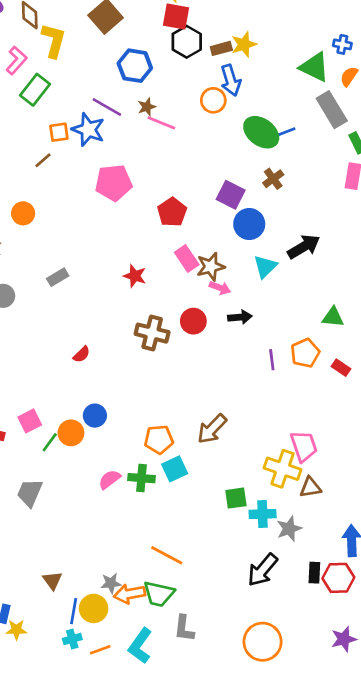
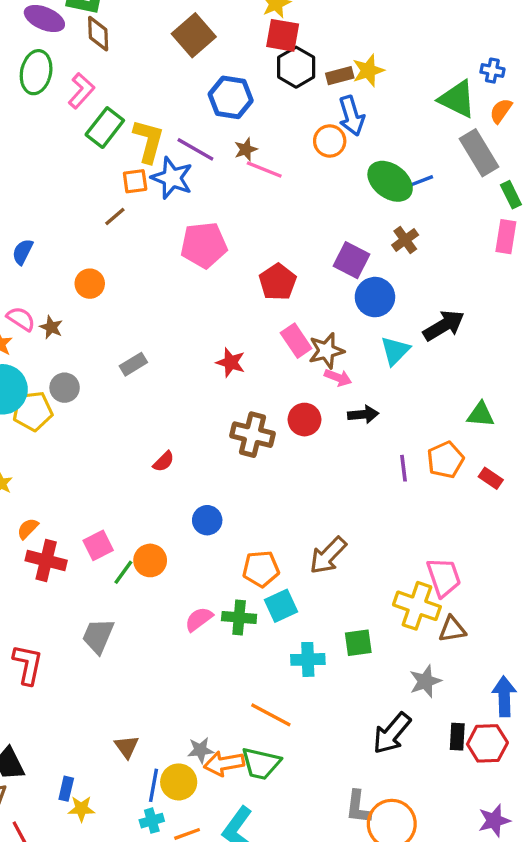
yellow L-shape: (54, 40) -> (148, 141), moved
blue circle: (95, 416) -> (207, 520), moved
cyan cross: (263, 514) -> (308, 659), moved
gray L-shape: (184, 628) -> (358, 807), moved

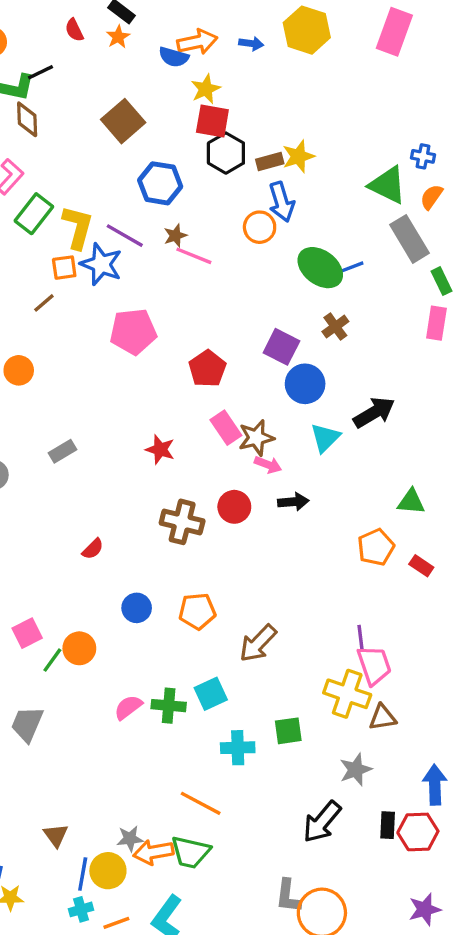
purple line: (404, 468) -> (361, 638), moved
orange pentagon: (261, 569) -> (197, 611), moved

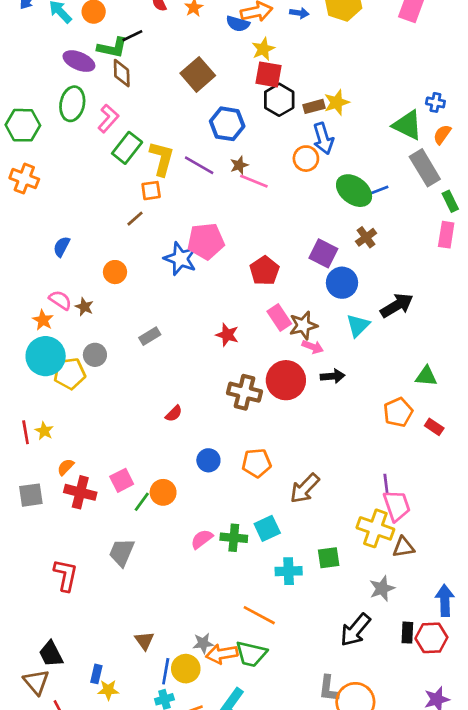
blue star: (101, 264) -> (180, 259), moved
red circle: (234, 507) -> (286, 380), size x1.5

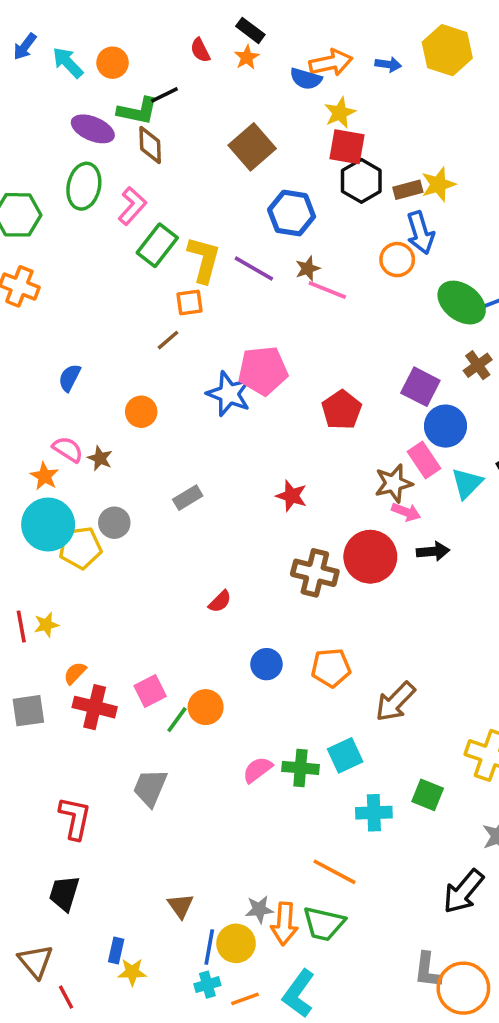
pink rectangle: (279, 317) -> (424, 460), moved
yellow star: (44, 431) -> (46, 625), turned 30
green square: (329, 558) -> (428, 795), turned 30
black trapezoid: (51, 654) -> (64, 893), moved, turned 44
orange arrow: (222, 654) -> (284, 924), turned -76

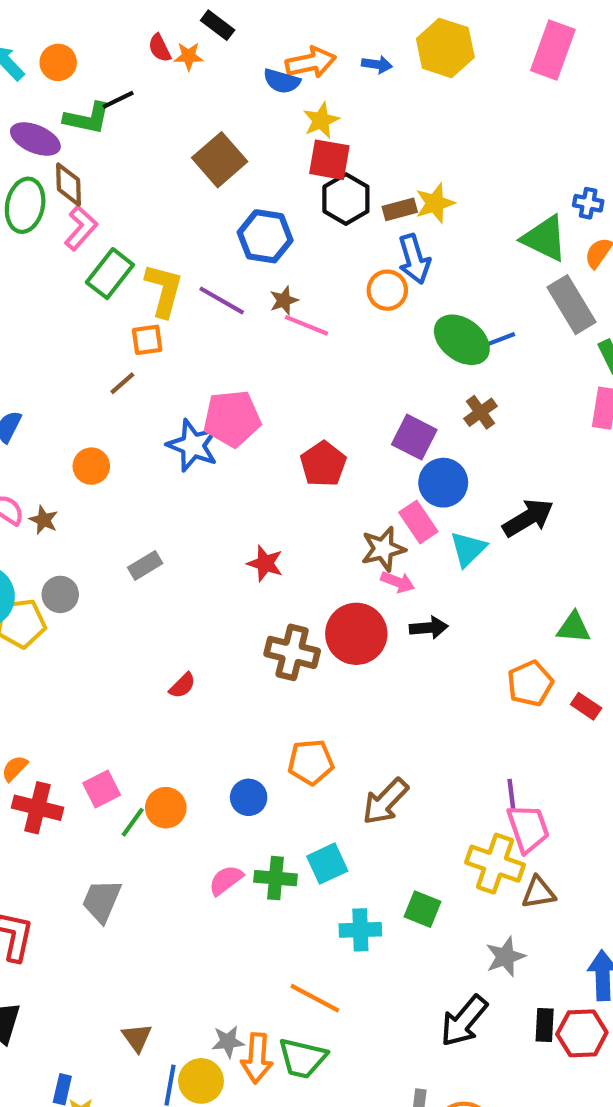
orange star: (247, 57) -> (189, 56), moved, turned 30
brown diamond: (150, 145) -> (69, 185), moved
blue circle: (266, 664) -> (249, 797), moved

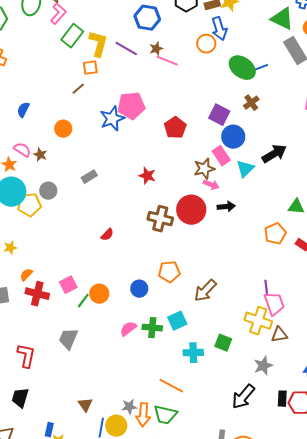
blue star: (193, 445) -> (112, 119), turned 30

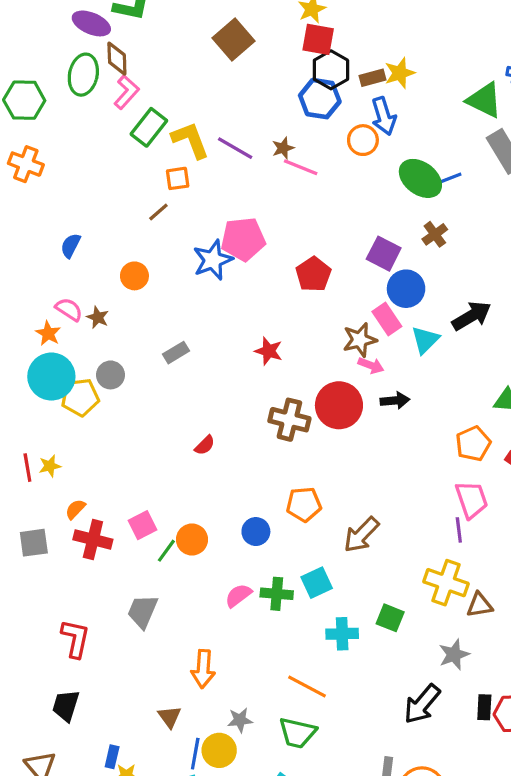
blue hexagon: (147, 18) -> (320, 99), moved
yellow L-shape: (98, 44) -> (190, 140), turned -36
pink trapezoid: (274, 304) -> (472, 500), moved
orange arrow: (143, 415) -> (203, 669), moved

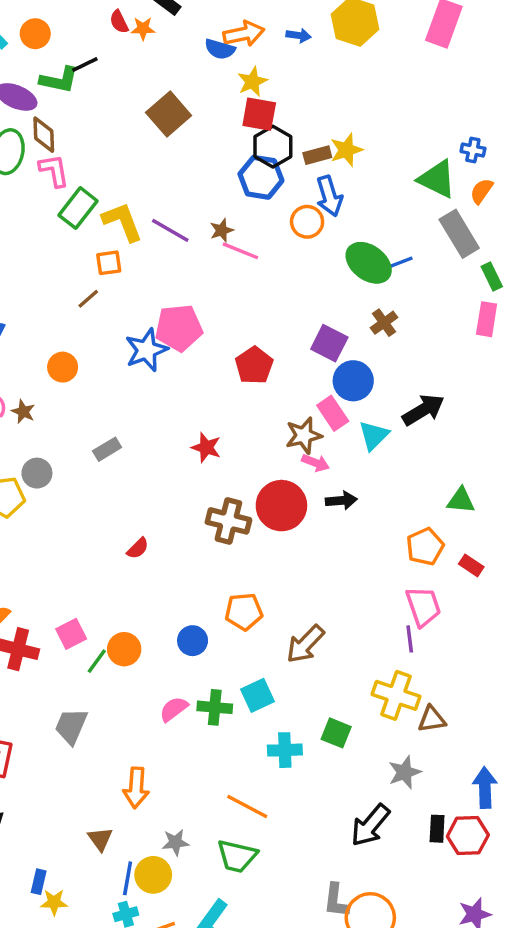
pink L-shape: (126, 92) -> (54, 170), turned -52

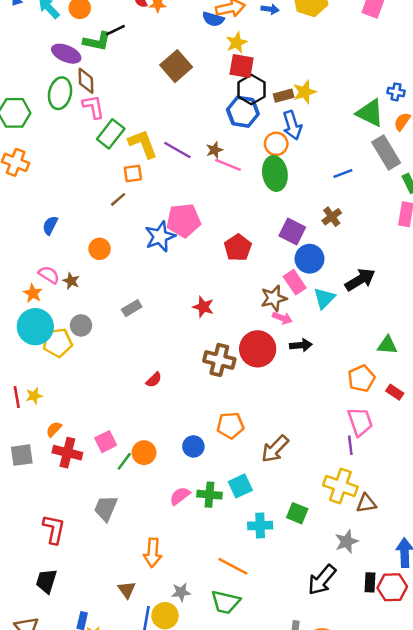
green ellipse: (369, 263) -> (275, 173), moved, turned 44

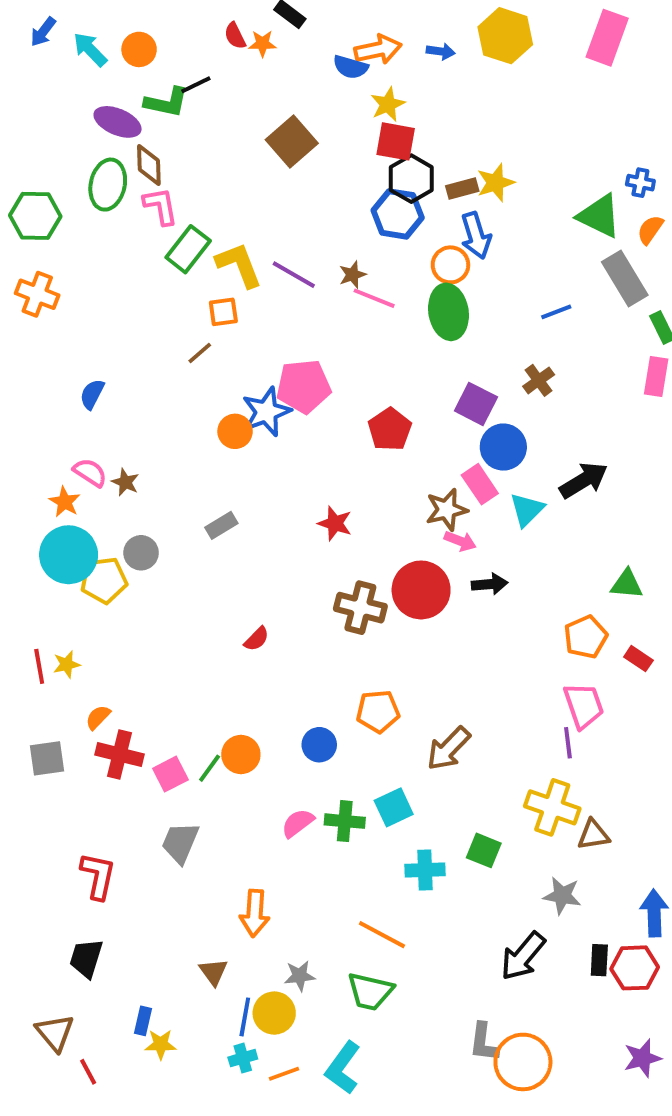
orange circle: (100, 249) -> (235, 431), moved
pink square: (106, 442) -> (170, 774), moved
gray star: (347, 542) -> (562, 896), turned 30

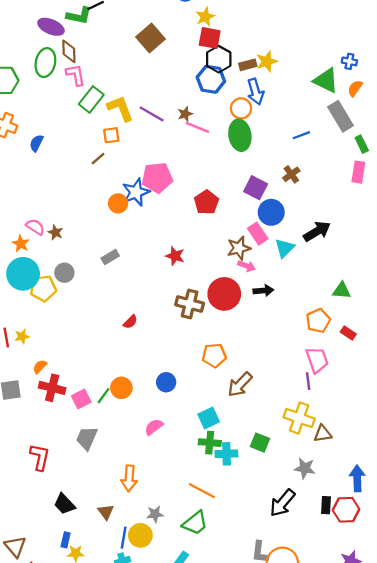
blue semicircle: (92, 394) -> (36, 143), moved
orange pentagon: (378, 711) -> (214, 355), moved
green cross: (345, 821) -> (210, 443), moved
black trapezoid: (86, 958) -> (64, 504), moved, turned -60
green trapezoid: (370, 991) -> (195, 523), turned -52

